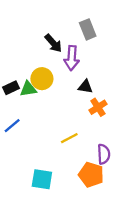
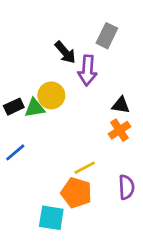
gray rectangle: (88, 29) -> (107, 36), turned 48
black triangle: (85, 87) -> (121, 105), moved
orange pentagon: (91, 175) -> (76, 193), moved

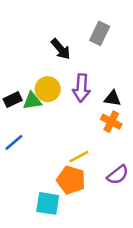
purple arrow: (87, 70) -> (81, 88), moved
orange cross: (119, 130) -> (111, 122), turned -30
purple semicircle: (126, 187) -> (118, 175), turned 55

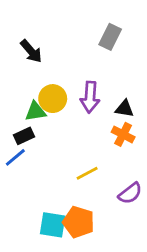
black arrow: (61, 49) -> (31, 51), moved
black rectangle: (13, 100) -> (24, 136), moved
orange pentagon: (71, 180) -> (79, 222), moved

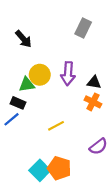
black rectangle: (24, 136) -> (18, 103), turned 48
yellow line: (87, 173) -> (56, 126), moved
cyan square: (53, 225) -> (40, 170), turned 36

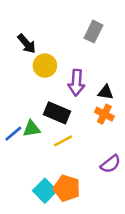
yellow circle: (40, 75) -> (45, 66), moved
green triangle: (27, 85) -> (32, 129), moved
black rectangle: (18, 103) -> (57, 113), moved, size x1.5

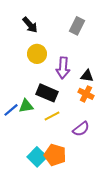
black arrow: (27, 44) -> (30, 25), moved
purple semicircle: (110, 164) -> (81, 129), moved

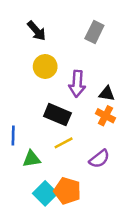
green triangle: (26, 106) -> (32, 159), moved
blue line: (11, 110) -> (13, 135), turned -49

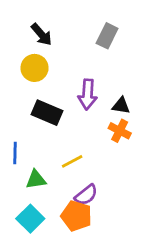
yellow circle: (45, 66) -> (35, 68), moved
black rectangle: (57, 115) -> (47, 113), moved
purple semicircle: (99, 159) -> (86, 195), moved
cyan square: (45, 193) -> (30, 219), moved

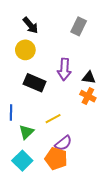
green triangle: (36, 180) -> (26, 132), turned -35

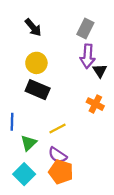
yellow circle: (25, 50) -> (36, 63), moved
purple arrow: (64, 69) -> (88, 56), moved
black triangle: (89, 78) -> (100, 71), moved, turned 48
purple semicircle: (63, 143) -> (58, 155), moved, turned 72

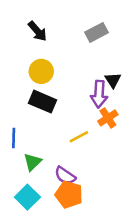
gray rectangle: (85, 28) -> (97, 32), turned 36
purple arrow: (88, 56) -> (99, 94), moved
orange cross: (95, 104) -> (108, 118), turned 30
yellow line: (58, 128) -> (79, 137), moved

